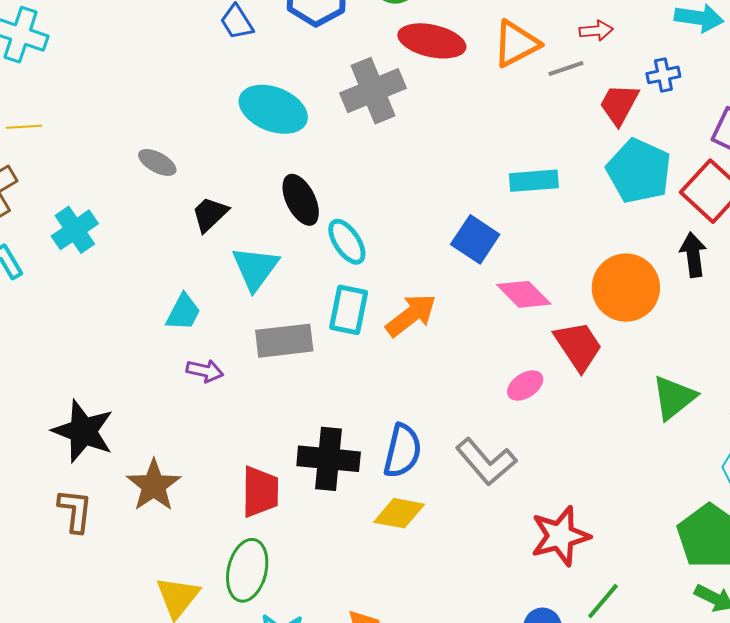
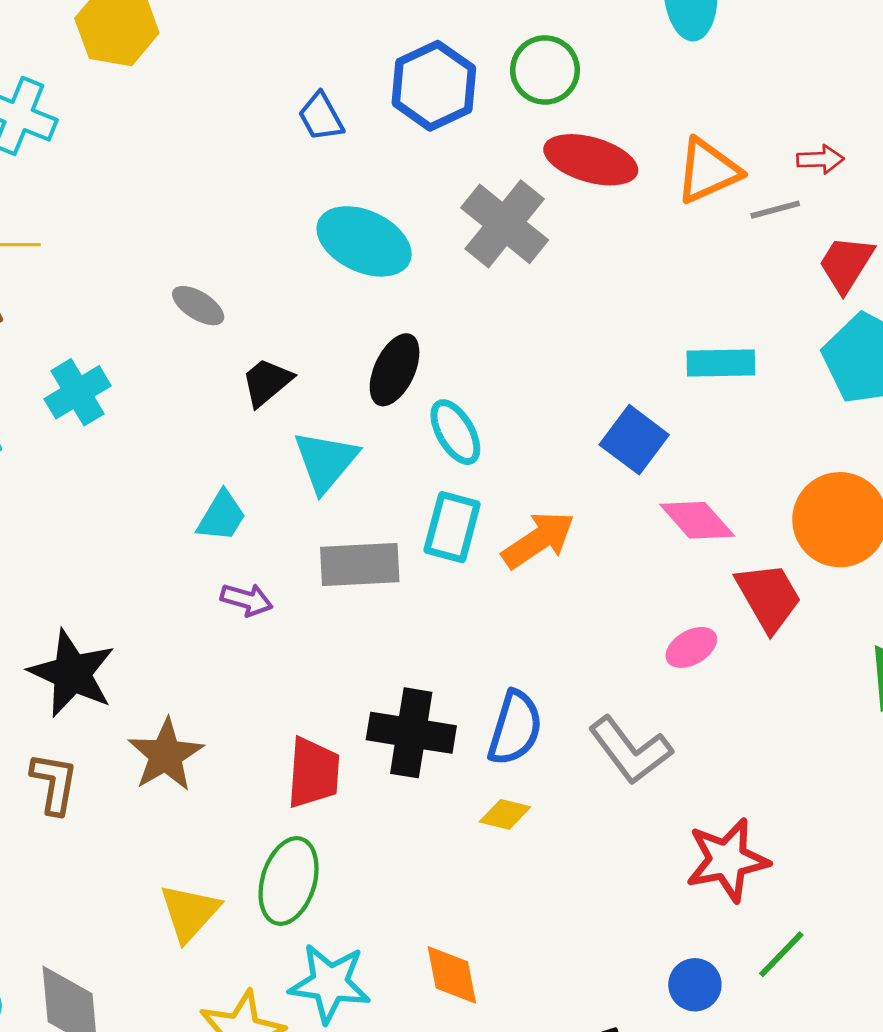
gray cross: (373, 91) -> (505, 224), turned -32
black ellipse: (301, 200) -> (395, 370), turned 48
yellow diamond: (399, 513) -> (505, 814), size x0.7

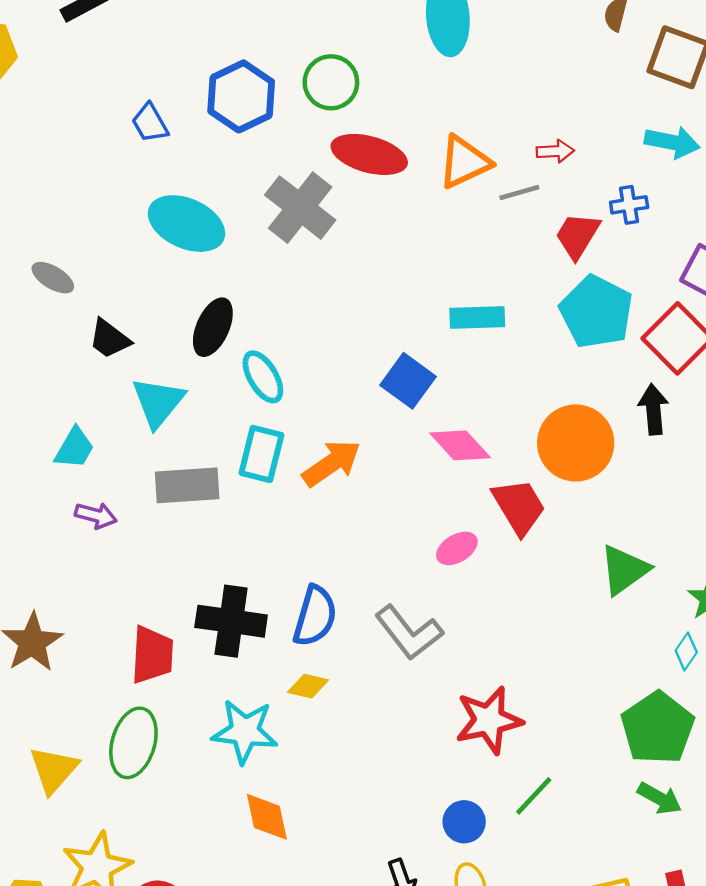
black trapezoid: (267, 382) -> (109, 339), turned -102
cyan star: (330, 983) -> (245, 731), moved

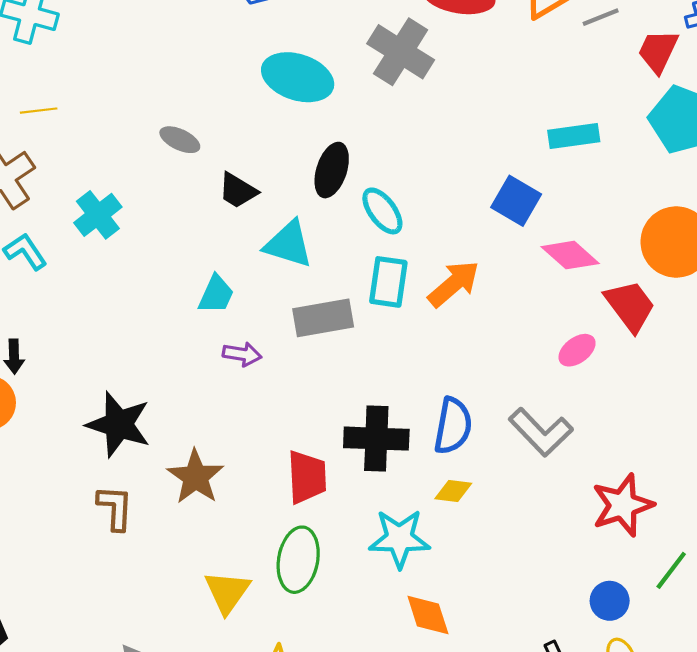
cyan triangle: (158, 402) -> (288, 244), turned -46

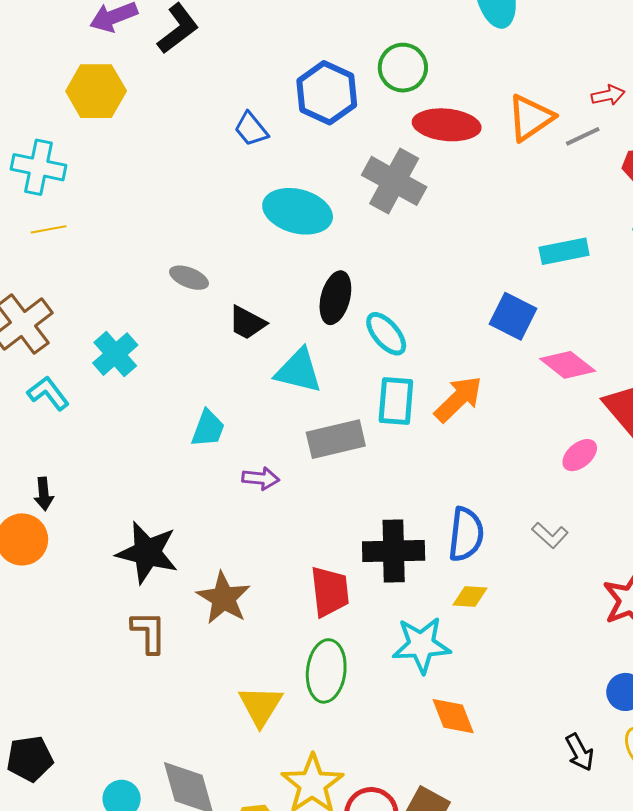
yellow line: (39, 111) -> (49, 229), moved
cyan trapezoid: (216, 294) -> (208, 428), moved
gray L-shape: (541, 432) -> (550, 535), size x0.6

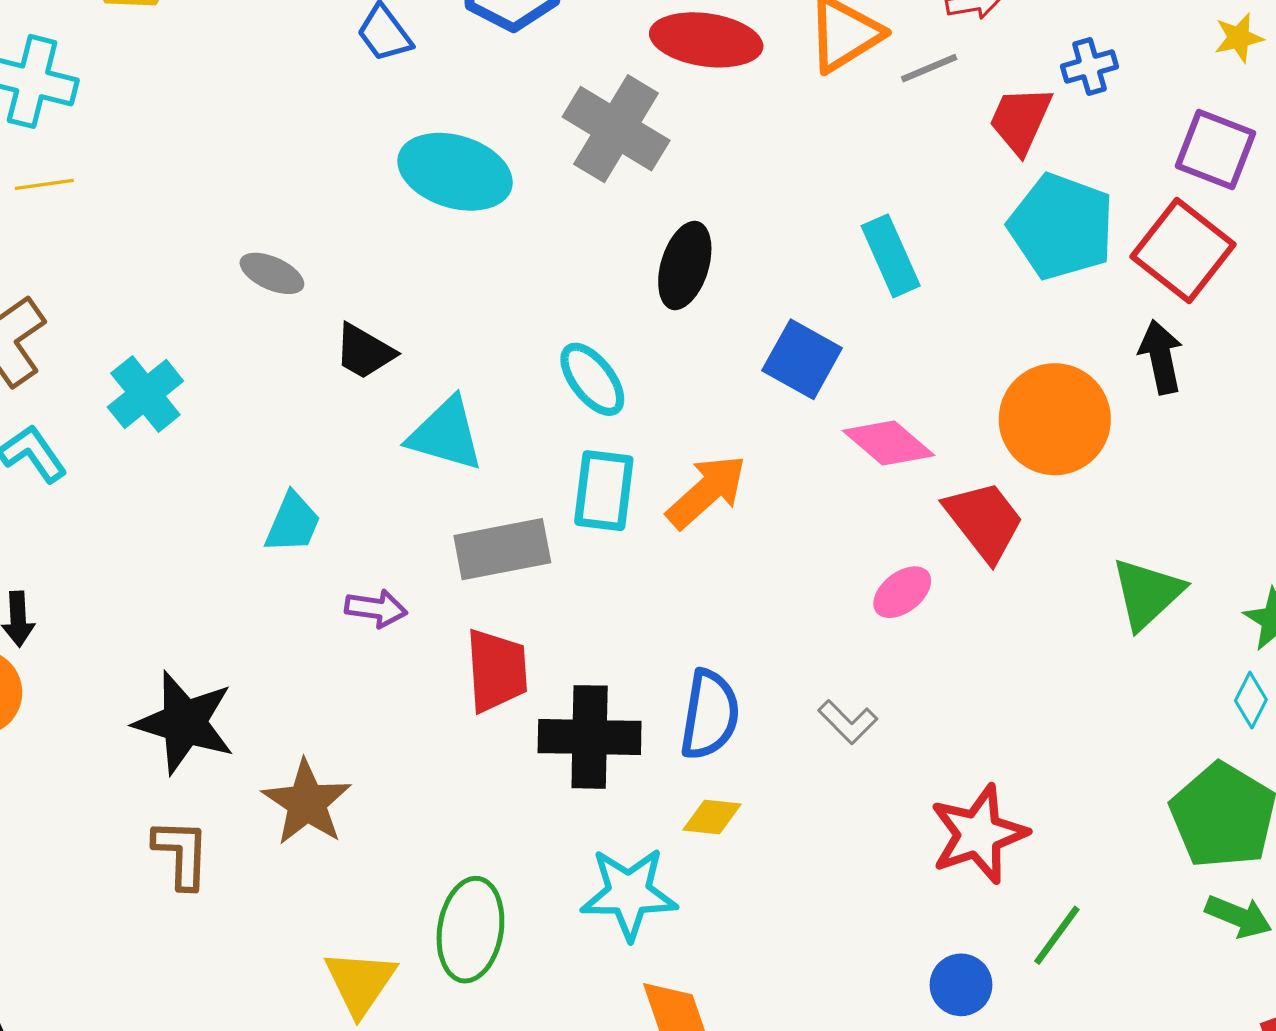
cyan rectangle: (564, 251) -> (891, 256), turned 75
black ellipse: (335, 298) -> (685, 265), moved
red trapezoid: (330, 592) -> (497, 670), moved

